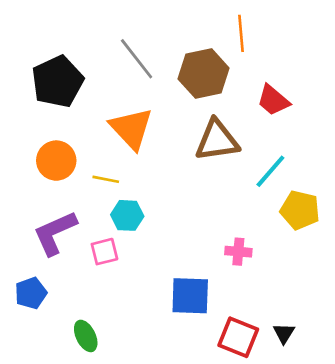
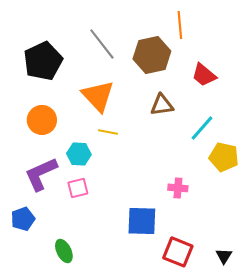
brown triangle: (217, 140) -> (162, 105), size x0.7
yellow line: (106, 179) -> (108, 132), moved
cyan hexagon: (127, 215) -> (79, 154), moved
black triangle: (284, 333) -> (224, 256), moved

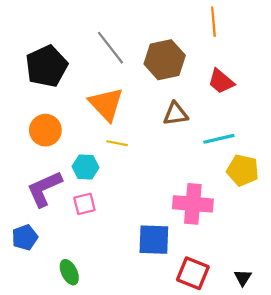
orange line: (180, 25) -> (213, 22), moved
cyan line: (202, 128) -> (219, 139), turned 36
pink cross: (178, 188) -> (193, 204), size x1.8

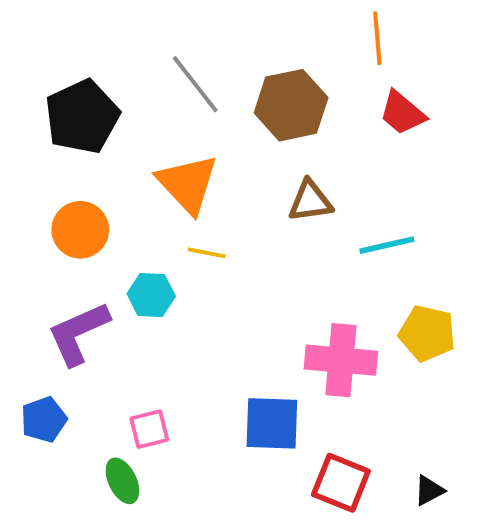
red trapezoid: (221, 81) -> (402, 113), moved
yellow pentagon: (243, 170) -> (427, 333), moved
pink square: (84, 204) -> (149, 429), moved
black triangle: (243, 278) -> (429, 490), turned 30

